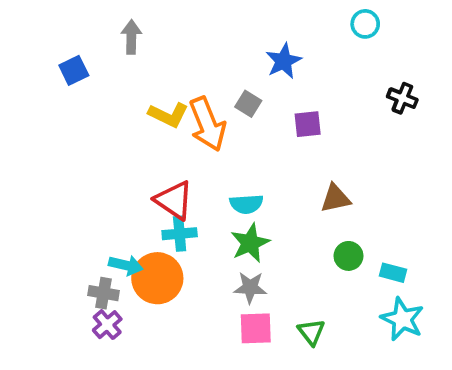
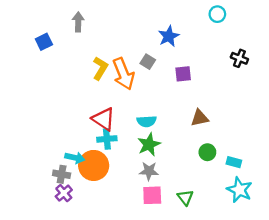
yellow L-shape: (168, 115) -> (100, 68), turned -85

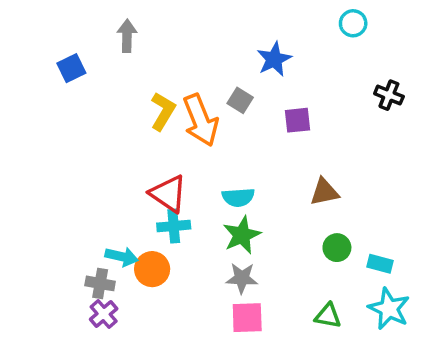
orange circle: (94, 165) -> (152, 269), size x0.7
green triangle: (185, 198) -> (328, 316), moved, turned -42

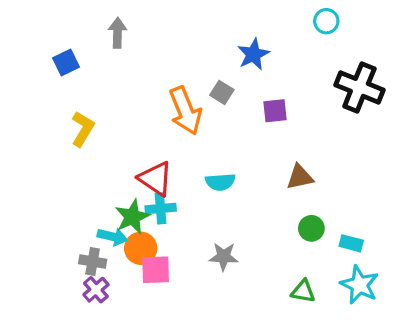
black cross: (389, 95) -> (359, 87), size x1.8
yellow L-shape: (163, 111) -> (83, 129), moved
green star: (242, 235) -> (132, 217), moved
pink square: (247, 318) -> (156, 270), moved

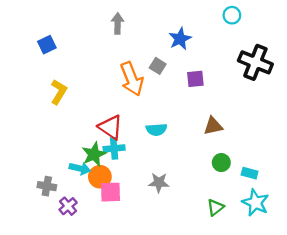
gray arrow: (117, 33) -> (118, 23), moved
gray cross: (93, 261) -> (47, 186), moved
green triangle: (303, 291) -> (215, 207), turned -48

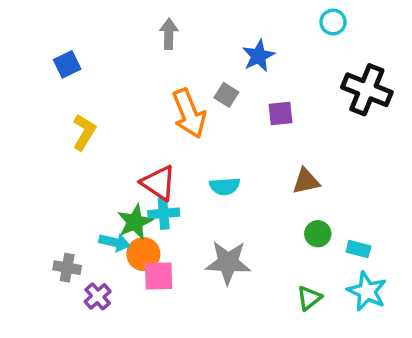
gray star: (159, 183) -> (228, 263), size x1.5

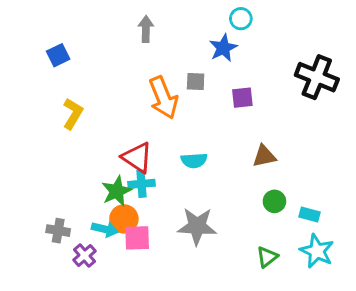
cyan circle: (333, 22) -> (241, 19), moved
gray square: (226, 95) -> (196, 82), turned -30
cyan arrow: (115, 242) -> (105, 229), moved

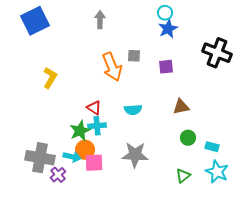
blue star: (223, 48) -> (168, 29), moved
blue square: (58, 55) -> (35, 21), moved, size x1.8
red triangle: (137, 158) -> (94, 108), size x0.7
gray cross: (58, 231) -> (40, 158), size x1.8

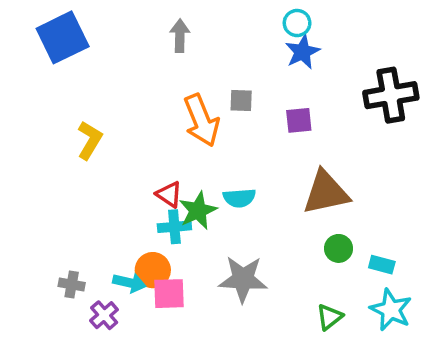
black cross: (217, 53) -> (391, 95), turned -32
brown triangle: (181, 107) -> (326, 193), size x1.6
green star: (80, 131) -> (198, 211), moved
gray cross: (40, 158) -> (72, 284), size x0.5

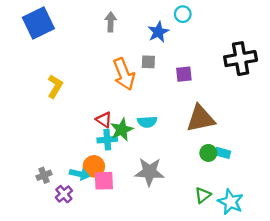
blue star: (302, 52) -> (158, 32), moved
cyan rectangle: (382, 265) -> (223, 153), moved
gray cross: (72, 284) -> (44, 175), turned -32
cyan star: (391, 310) -> (231, 202), moved

